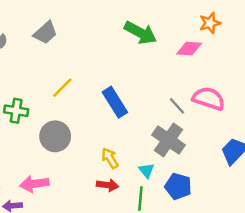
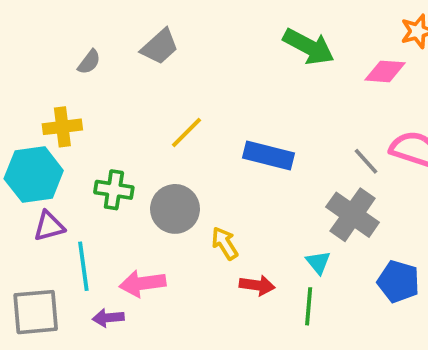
blue rectangle: (115, 102) -> (269, 155), turned -44
green cross: (16, 111) -> (114, 190), moved
yellow arrow: (110, 158) -> (225, 243), moved
blue pentagon: (178, 186) -> (398, 281), moved

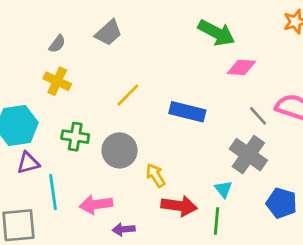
pink diamond: (385, 71) -> (241, 67), moved
yellow cross: (62, 127) -> (57, 81), moved, turned 32
red arrow: (257, 285) -> (179, 206), size x1.4
purple arrow: (108, 318) -> (124, 229), moved

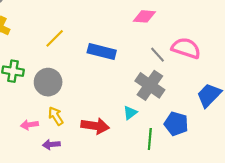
yellow arrow: (156, 175) -> (56, 116), moved
cyan triangle: (223, 189) -> (130, 113), turned 32
pink arrow: (96, 204) -> (29, 125), size x0.7
green line: (216, 221) -> (150, 139), moved

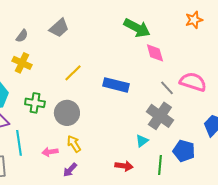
pink diamond: (144, 16) -> (155, 53), turned 70
red arrow: (95, 126) -> (124, 166), moved, size x0.7
purple arrow: (51, 144) -> (70, 170), turned -42

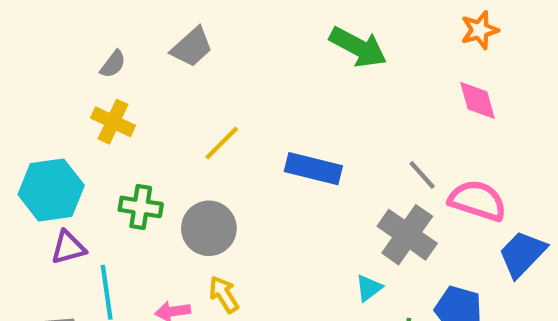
pink diamond: (155, 53) -> (478, 100), moved
pink semicircle: (193, 82) -> (478, 201), moved

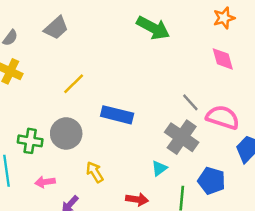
blue rectangle: (313, 169) -> (117, 115), moved
green cross: (141, 207) -> (30, 141), moved
yellow arrow: (224, 294) -> (95, 172), moved

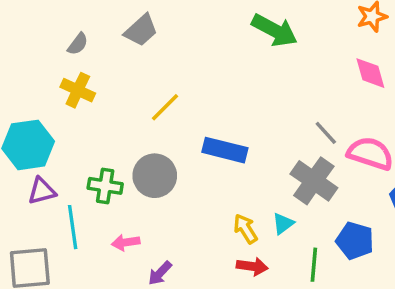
yellow arrow: (95, 172) -> (245, 229), moved

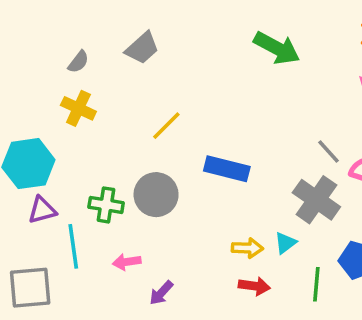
yellow arrow: (245, 229) -> (247, 248), turned 124

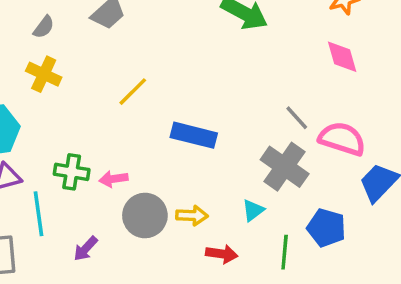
gray circle: (156, 195) -> (145, 215), moved
yellow arrow: (247, 248) -> (192, 215), moved
pink arrow: (127, 262) -> (114, 179), moved
purple arrow: (161, 293) -> (86, 249), moved

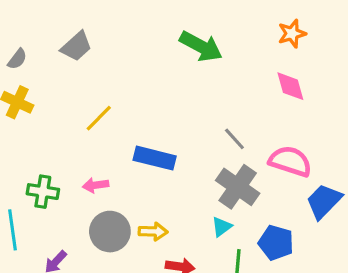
gray line: (297, 118) -> (234, 139), moved
pink arrow: (114, 179) -> (96, 185), moved
cyan triangle: (253, 210) -> (222, 227), moved

